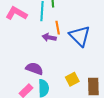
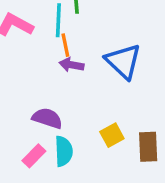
orange line: (58, 28) -> (65, 45), moved

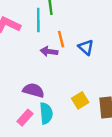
orange line: (65, 45) -> (61, 39), moved
blue triangle: (123, 61) -> (86, 47), size x0.6

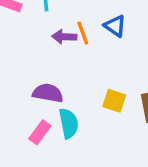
orange line: (61, 39) -> (83, 33), moved
yellow square: (80, 100) -> (114, 101), turned -35

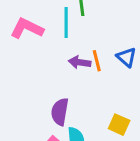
purple semicircle: (48, 93) -> (60, 112), turned -96

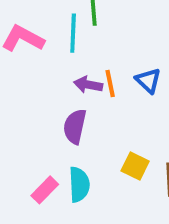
purple semicircle: (60, 112) -> (75, 126), moved

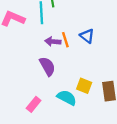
purple semicircle: (75, 126) -> (47, 66), turned 144
cyan semicircle: (79, 185) -> (67, 98), moved, turned -54

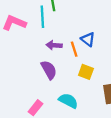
orange line: (65, 40) -> (74, 49), moved
yellow square: (84, 86) -> (86, 72), moved

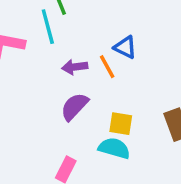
purple semicircle: (49, 70) -> (75, 107), turned -96
yellow square: (86, 72) -> (121, 124), moved

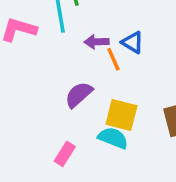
purple arrow: (75, 67) -> (97, 42), moved
yellow square: (121, 124) -> (121, 115), size x1.4

